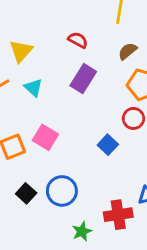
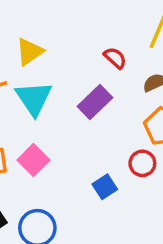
red semicircle: (78, 40) -> (115, 58), moved
cyan triangle: (33, 88) -> (34, 98), size x1.6

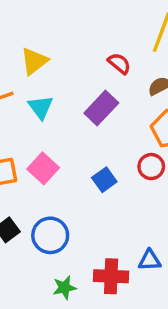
cyan triangle: (34, 98) -> (41, 107), size x0.7
blue square: (105, 187) -> (104, 180), moved

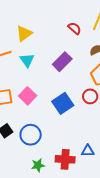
red semicircle: (119, 63) -> (75, 28), moved
blue square: (104, 180) -> (63, 103), size x1.5

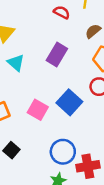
pink square: (28, 96) -> (38, 110), moved
blue circle: (31, 135) -> (63, 152), moved

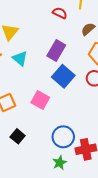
blue square: (69, 102) -> (63, 76), moved

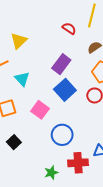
cyan triangle: (20, 59) -> (22, 79), moved
blue circle: (63, 137) -> (62, 135), moved

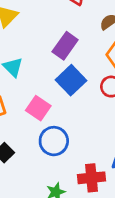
blue circle: (62, 135) -> (54, 141), moved

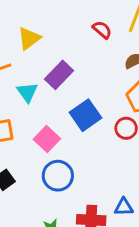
purple rectangle: (65, 46) -> (59, 75), moved

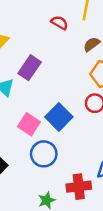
blue square: (85, 115) -> (59, 117), moved

